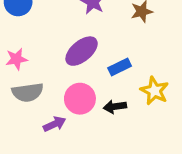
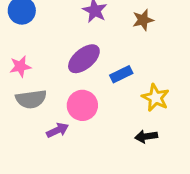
black arrow: (115, 107) -> (146, 136), moved

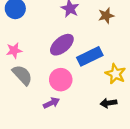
blue rectangle: (121, 74) -> (90, 56), size x1.5
gray semicircle: (31, 99) -> (22, 75), turned -125
purple arrow: (58, 130) -> (51, 103), moved

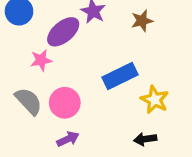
purple ellipse: (62, 45) -> (63, 32), moved
pink star: (14, 51) -> (41, 60), moved
pink circle: (61, 80) -> (65, 103), moved

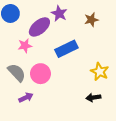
blue rectangle: (120, 76) -> (66, 49), moved
purple arrow: (68, 139) -> (26, 97), moved

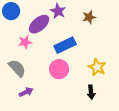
pink circle: (40, 74) -> (59, 69), moved
black arrow: (93, 97) -> (91, 92), turned -88

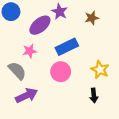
pink star: (25, 42) -> (30, 51), moved
purple arrow: (26, 92) -> (26, 95), size x1.5

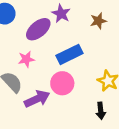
purple arrow: (26, 95) -> (37, 99), moved

